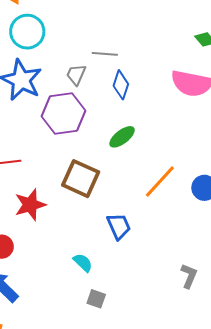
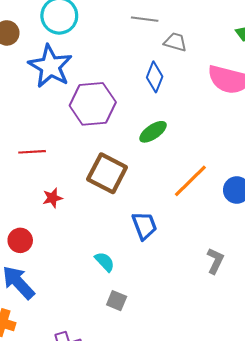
gray line: (105, 54) -> (145, 19), moved
gray trapezoid: (76, 75) -> (175, 42), moved, turned 80
red star: (30, 205) -> (52, 198), size x0.6
gray L-shape: (189, 276) -> (215, 261), moved

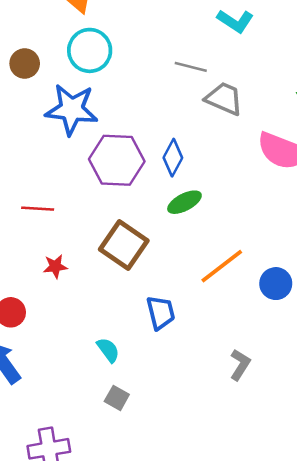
gray trapezoid: (175, 42) -> (224, 99), size x1.4
blue star: (50, 66) -> (72, 109), turned -30
blue diamond: (155, 77) -> (173, 158), moved

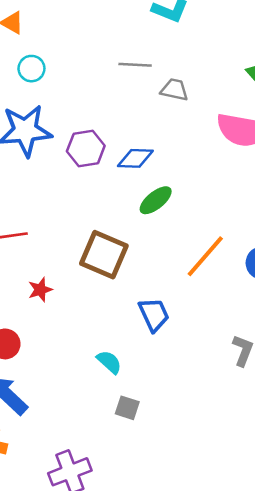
cyan circle: (90, 50) -> (31, 69), size x0.6
gray trapezoid: (224, 99) -> (174, 90), size x0.7
blue diamond: (173, 158) -> (135, 158), turned 75
purple hexagon: (117, 160) -> (86, 149), moved, size x0.7

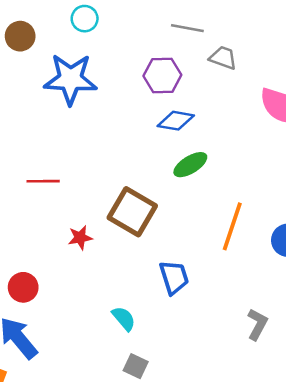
purple hexagon: (86, 149) -> (162, 75), moved
orange line: (205, 256) -> (232, 226), turned -30
red star: (40, 290) -> (80, 238), moved

